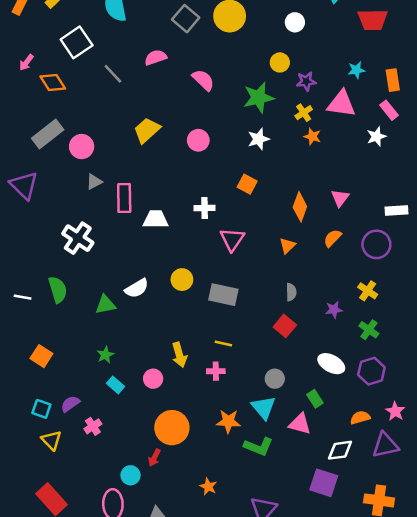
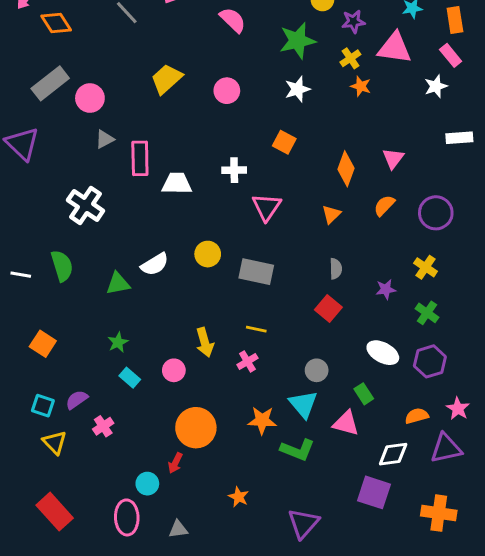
white rectangle: (397, 211) -> (459, 138), moved
pink cross: (216, 371) -> (247, 361), turned -30

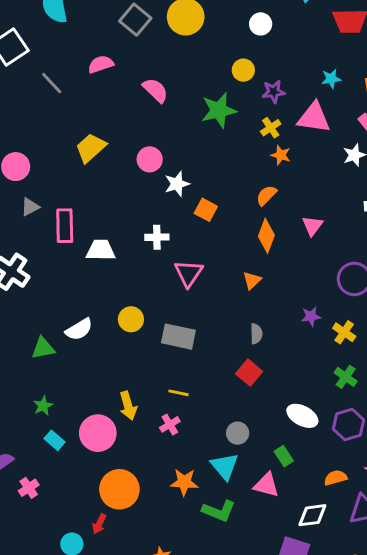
white star: (297, 89) -> (177, 184), moved
orange semicircle: (384, 205) -> (266, 195), moved
purple star: (386, 289) -> (311, 316), moved
pink circle: (174, 370) -> (98, 433), size x1.6

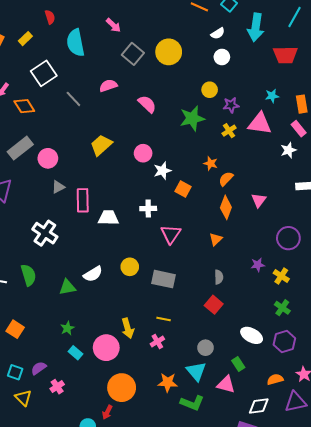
orange star: (281, 155) -> (211, 163), moved

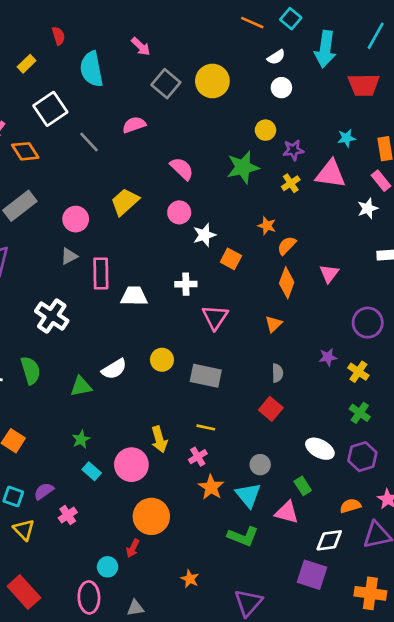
pink semicircle: (147, 104) -> (182, 169), moved
pink circle: (48, 158) -> (76, 219), moved
orange star: (168, 382) -> (211, 487), moved, turned 30

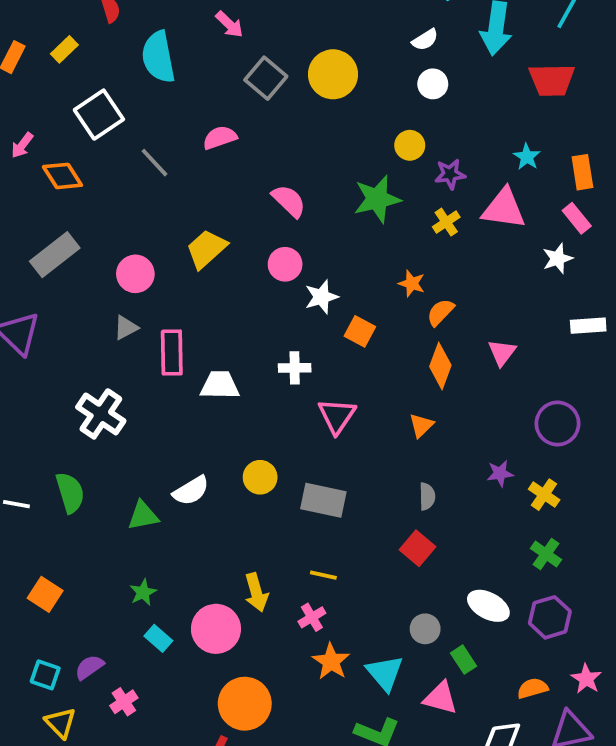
cyan star: (346, 138) -> (527, 157), turned -30
gray circle: (260, 465) -> (425, 629), moved

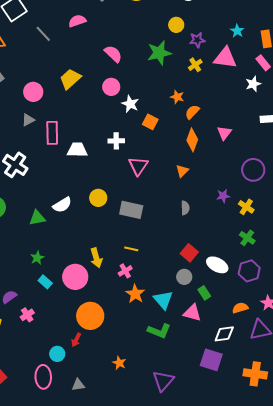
white star: (321, 297) -> (130, 104), turned -30
red square: (417, 548) -> (189, 253), moved

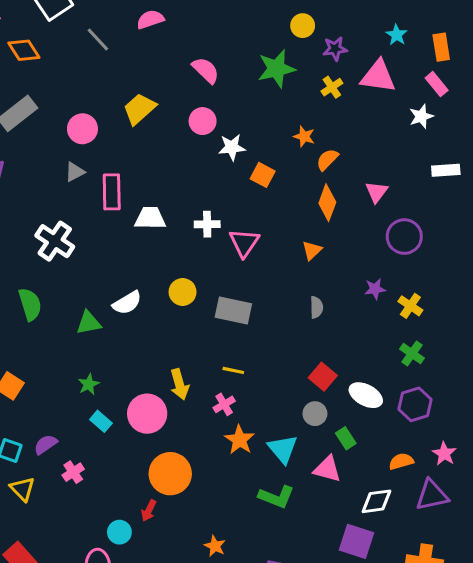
white star: (130, 104) -> (232, 147), turned -30
white cross: (116, 141) -> (207, 224), moved
purple circle: (253, 170) -> (404, 237), moved

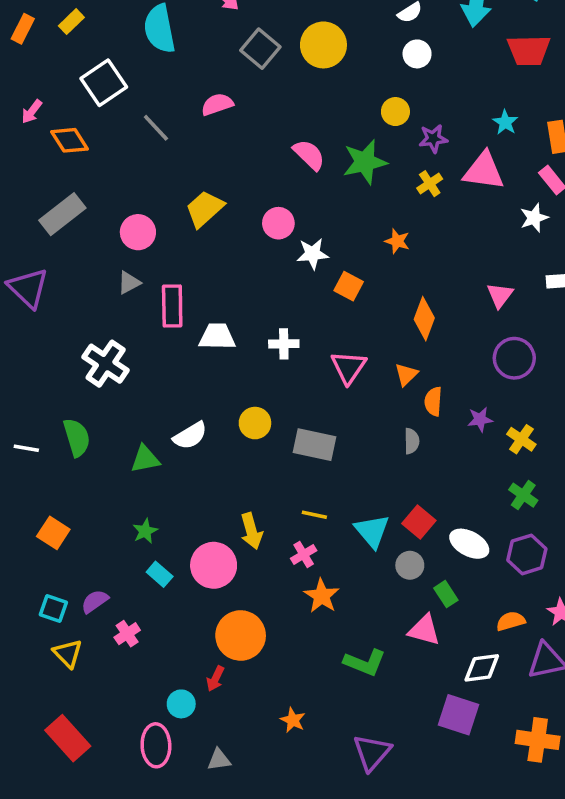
pink semicircle: (206, 70) -> (309, 155), moved
orange semicircle: (327, 160) -> (433, 401), moved, turned -40
pink triangle: (377, 192) -> (500, 295), moved
pink triangle: (244, 243) -> (349, 367), moved
cyan triangle: (283, 449) -> (372, 531), moved

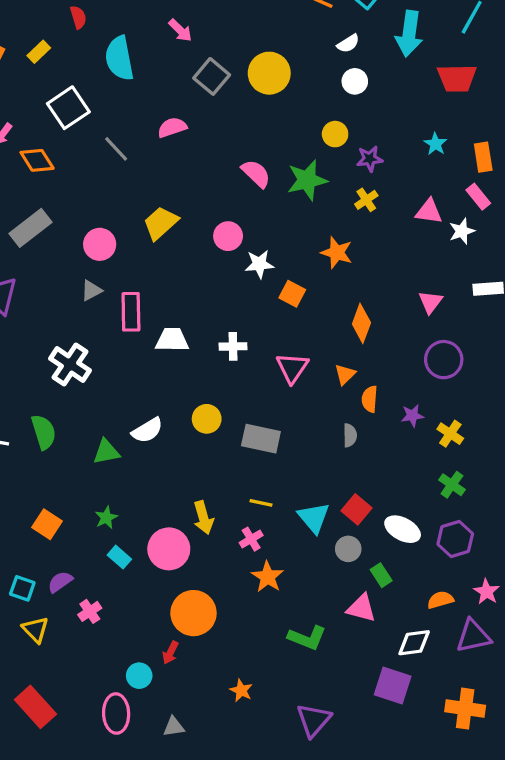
pink triangle: (484, 171) -> (429, 211), moved, size x0.7
orange star: (397, 241) -> (337, 253), size x1.4
orange square: (53, 533) -> (47, 524), moved

